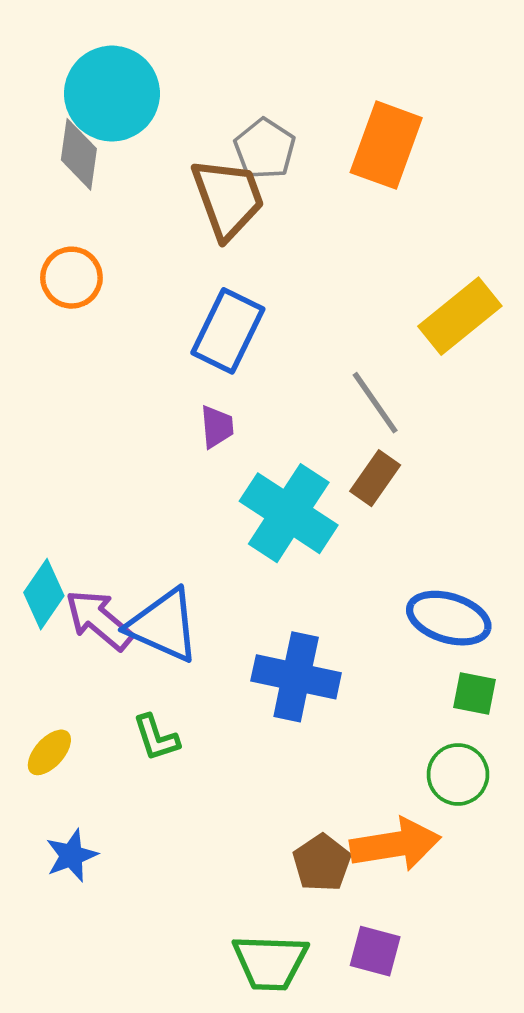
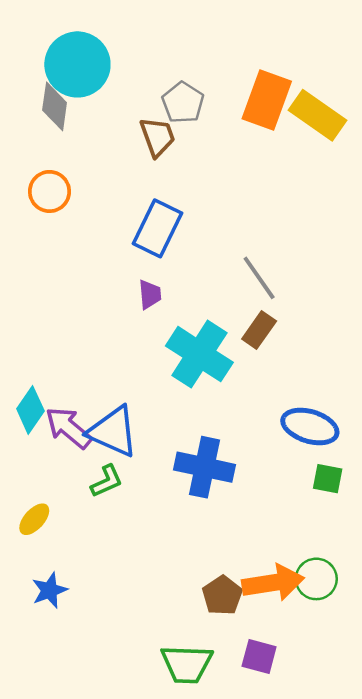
brown trapezoid: (228, 198) -> (157, 137), size x0.7
yellow rectangle: (460, 316) -> (318, 115), moved, turned 74
green L-shape: (156, 738) -> (107, 481), moved, turned -96
green circle: (458, 774) -> (316, 579), moved

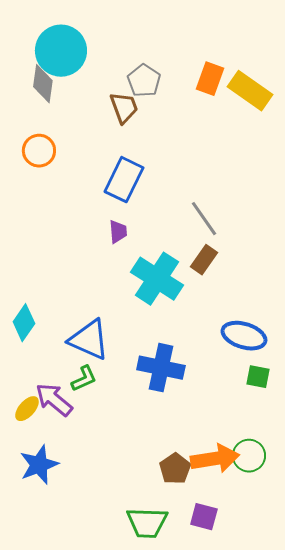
orange rectangle: (267, 100) -> (210, 79), size x0.7
purple arrow: (69, 428) -> (54, 400), moved
blue star: (49, 590) -> (39, 465), size x1.4

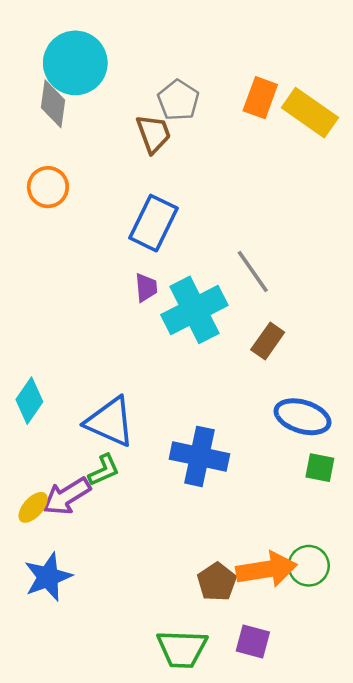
brown rectangle: (204, 260) -> (268, 341), moved
cyan cross: (157, 279) -> (194, 310), moved, turned 30
purple arrow: (54, 400) -> (67, 496), turned -72

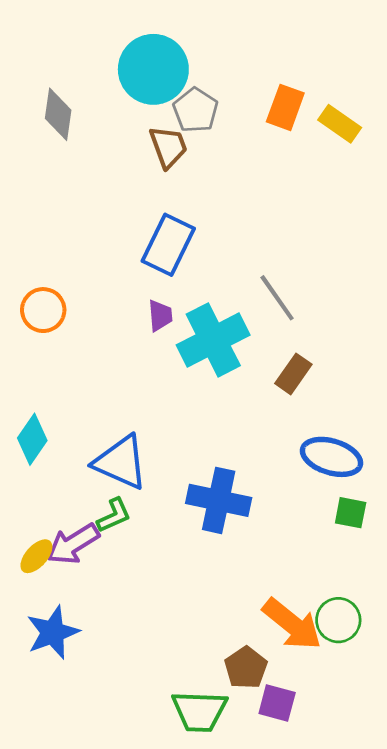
cyan circle: (75, 63) -> (153, 69), moved
yellow rectangle: (310, 113) -> (340, 124), size x0.7
orange circle: (48, 187) -> (43, 310), moved
orange arrow: (266, 569) -> (292, 624), turned 48
brown pentagon: (217, 582) -> (246, 668), moved

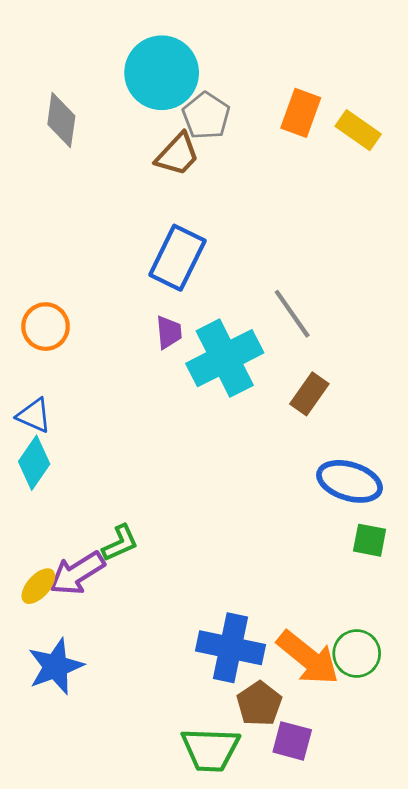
brown trapezoid: (168, 147) -> (177, 154), turned 63
blue triangle: (121, 462) -> (34, 415), moved, size x0.6
blue cross: (219, 500) -> (230, 648), moved

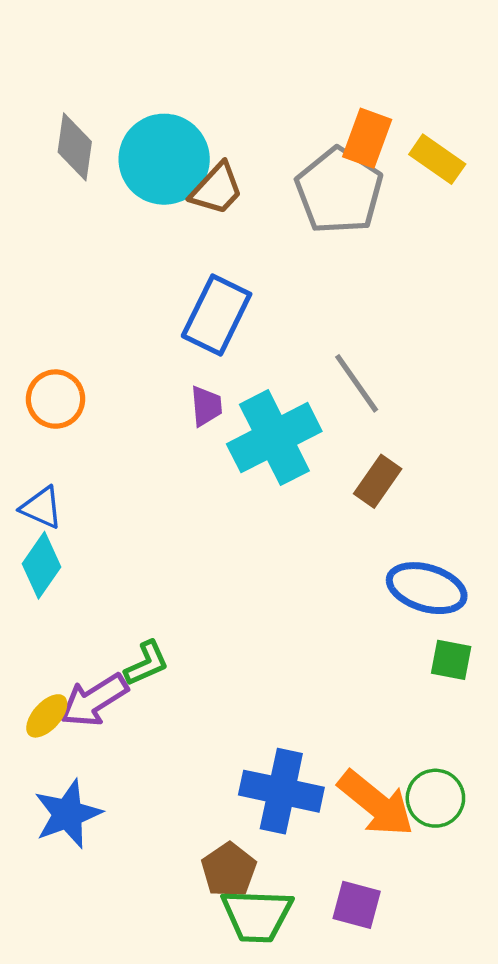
cyan circle: (162, 73) -> (164, 159), moved
gray pentagon: (206, 116) -> (339, 191), moved, size x1.5
brown pentagon: (259, 704) -> (229, 870), moved

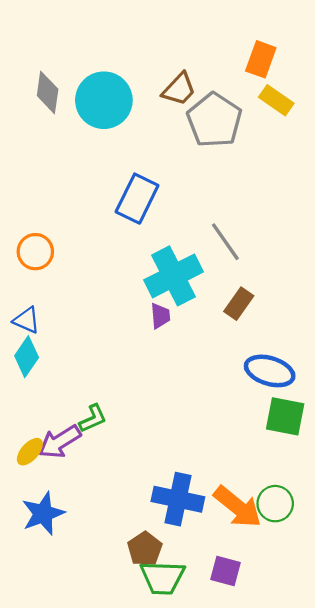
orange rectangle: (367, 138) -> (261, 59), moved
brown trapezoid: (217, 189) -> (179, 89), moved
purple trapezoid: (206, 406) -> (160, 316), moved
green square: (451, 660) -> (285, 416), size x1.5

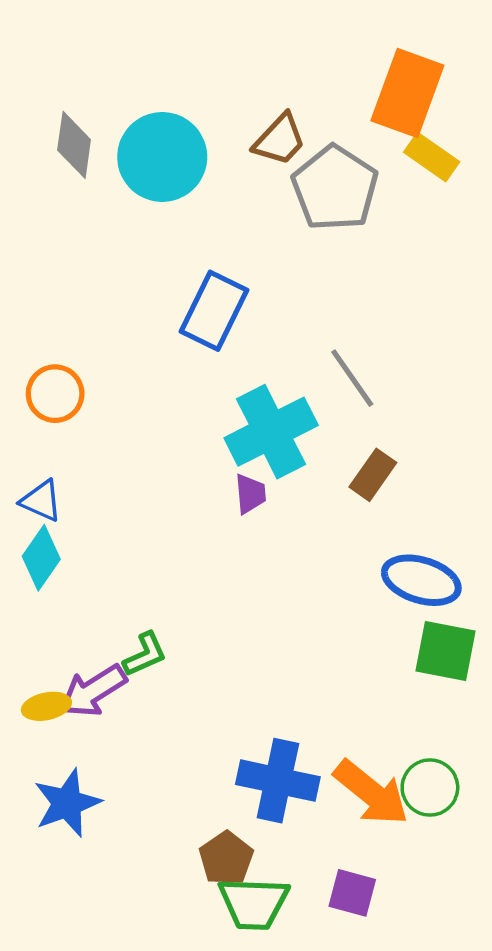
orange rectangle: (261, 59) -> (407, 93), size x1.5
yellow ellipse: (30, 452) -> (46, 706), turned 36

